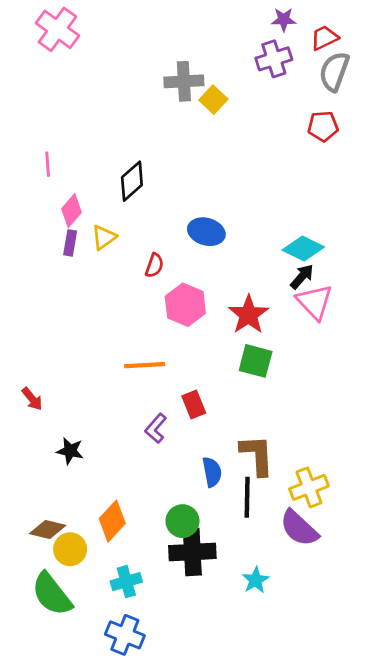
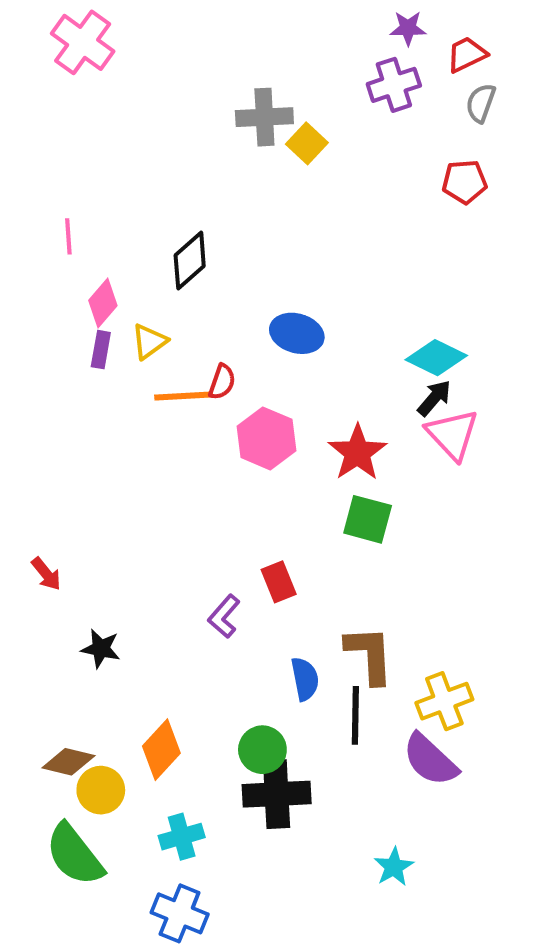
gray semicircle: (334, 72) -> (481, 103), size x0.7
orange line: (145, 365) -> (184, 396), moved
cyan star: (256, 580) -> (394, 867), moved

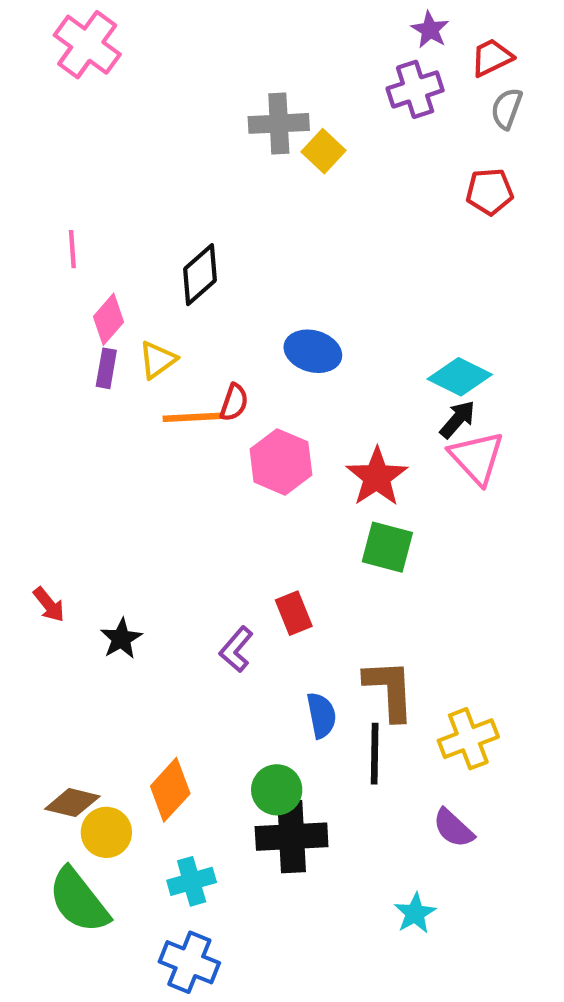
purple star: (408, 28) -> (430, 30), turned 30
black star: (101, 649) -> (121, 639), moved, turned 30
purple semicircle: (430, 760) -> (453, 828), moved, size x0.7

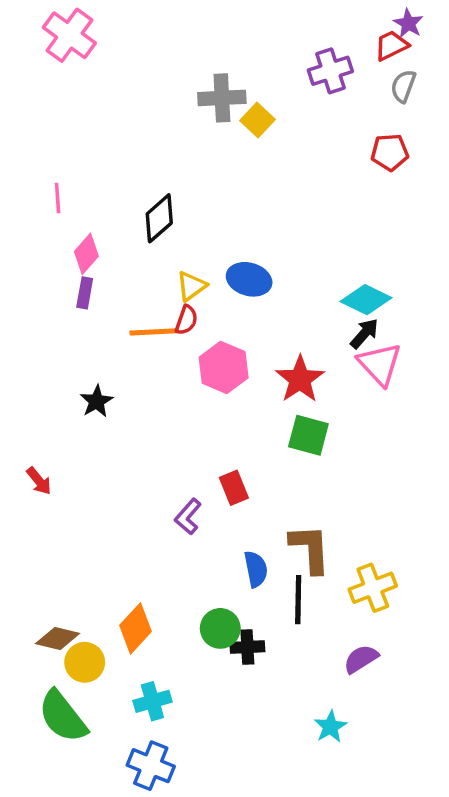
purple star: (430, 30) -> (408, 23), moved
yellow triangle: (157, 360) -> (191, 286), moved
black star: (121, 639) -> (97, 401), moved
purple semicircle: (453, 828) -> (361, 659), turned 105
black cross: (292, 837) -> (247, 647), moved, size x0.6

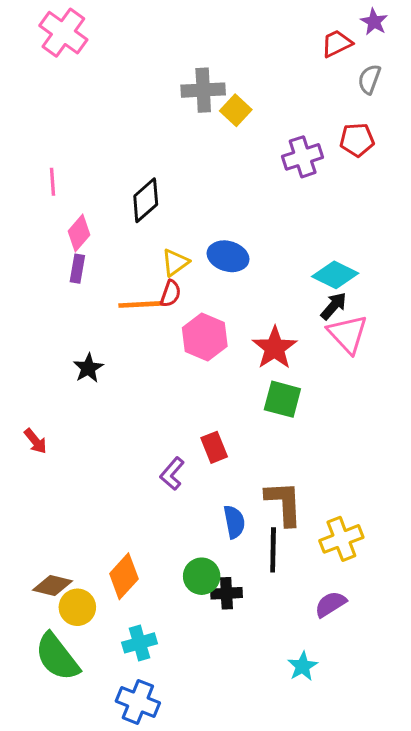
red trapezoid: (391, 45) -> (337, 43), moved
purple cross: (330, 71) -> (303, 157), moved

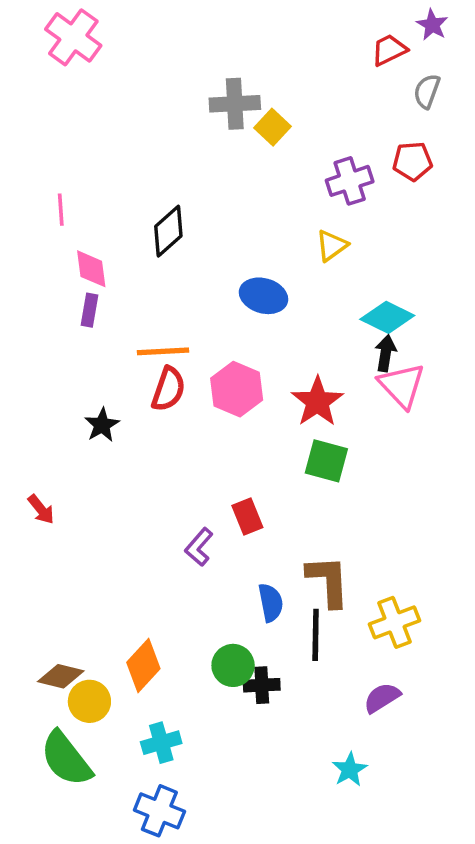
pink diamond: (79, 233) -> (91, 269), turned -48
yellow triangle: (175, 262) -> (332, 246), moved
red semicircle: (171, 294) -> (168, 389), moved, size x1.4
black arrow: (334, 306) -> (386, 353), turned -32

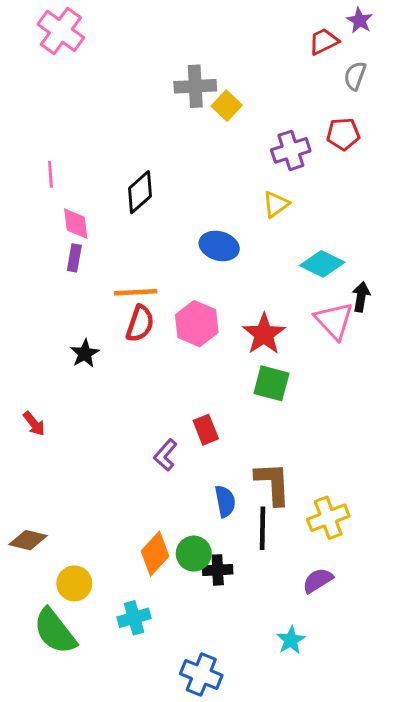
black arrow: (386, 353) -> (361, 297), moved
orange diamond: (143, 665) -> (155, 554), moved
brown diamond: (61, 676) -> (28, 540), moved
blue cross: (159, 811) -> (201, 674), moved

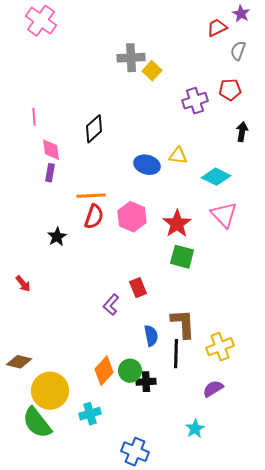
yellow triangle: (276, 204) -> (178, 156), moved, turned 42
black arrow: (361, 297) -> (242, 132), moved
yellow circle: (74, 583) -> (50, 391), size x1.6

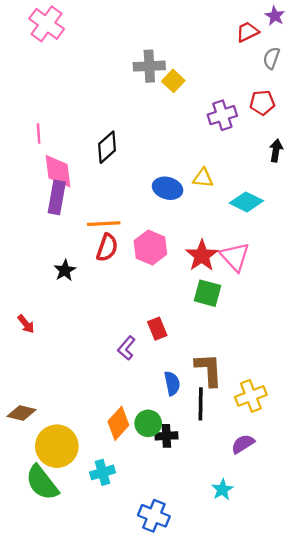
pink diamond: (51, 150) -> (58, 171), size x1.4
purple rectangle: (50, 173) -> (57, 197), size x1.6
pink triangle: (224, 215) -> (235, 257), moved

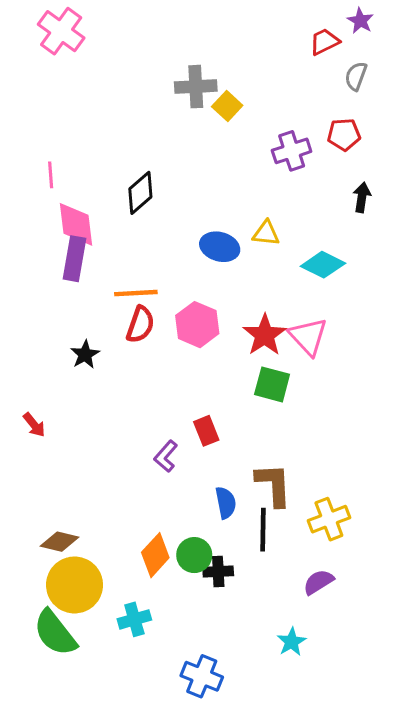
brown diamond: (21, 413) -> (60, 542), moved

